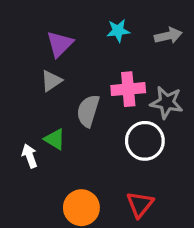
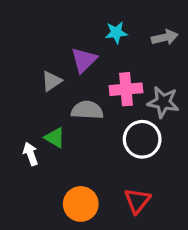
purple triangle: (60, 44) -> (84, 60), moved
gray semicircle: (88, 111) -> (87, 110), turned 76

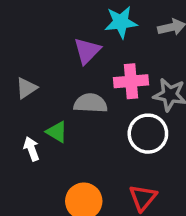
cyan star: (116, 33) -> (121, 22), size x1.4
gray triangle: (52, 81) -> (26, 88), moved

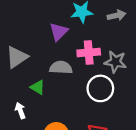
gray triangle: (26, 88) -> (17, 57), size x1.5
white arrow: (31, 149) -> (20, 111), moved

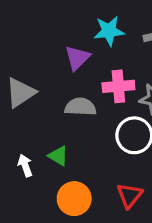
green triangle: (38, 87) -> (58, 156), moved

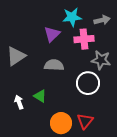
pink cross: (118, 86) -> (84, 39), moved
orange circle: (74, 199) -> (61, 123), moved

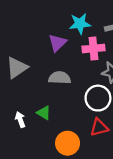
red triangle: (85, 121) -> (99, 127), moved, turned 36

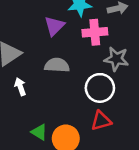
green triangle: (44, 113) -> (39, 132), moved
white arrow: (20, 120) -> (20, 87), moved

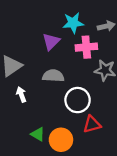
white circle: (100, 88) -> (78, 100), moved

